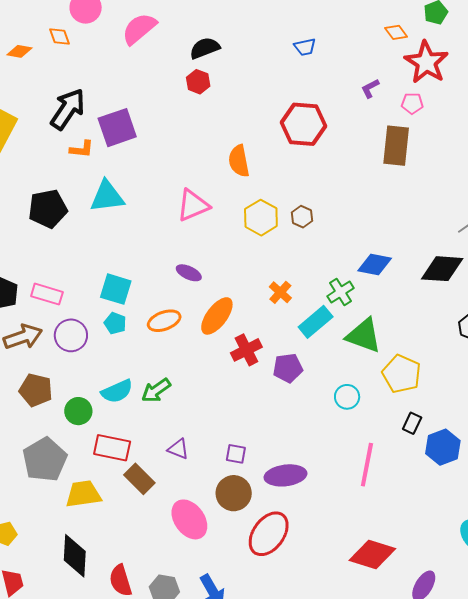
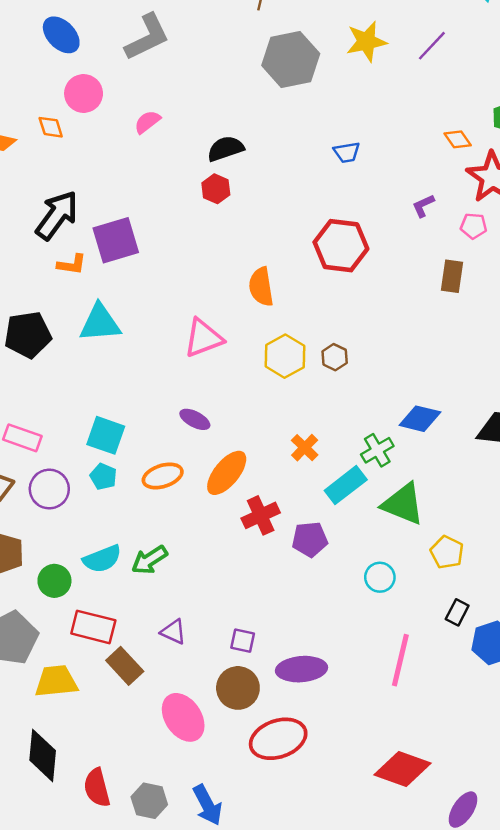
pink semicircle: (139, 29) -> (147, 122), size x0.6
brown rectangle: (396, 146) -> (452, 276), size x0.7
yellow pentagon: (402, 374) -> (447, 552), size x0.7
red ellipse: (269, 534) -> (278, 739), turned 33

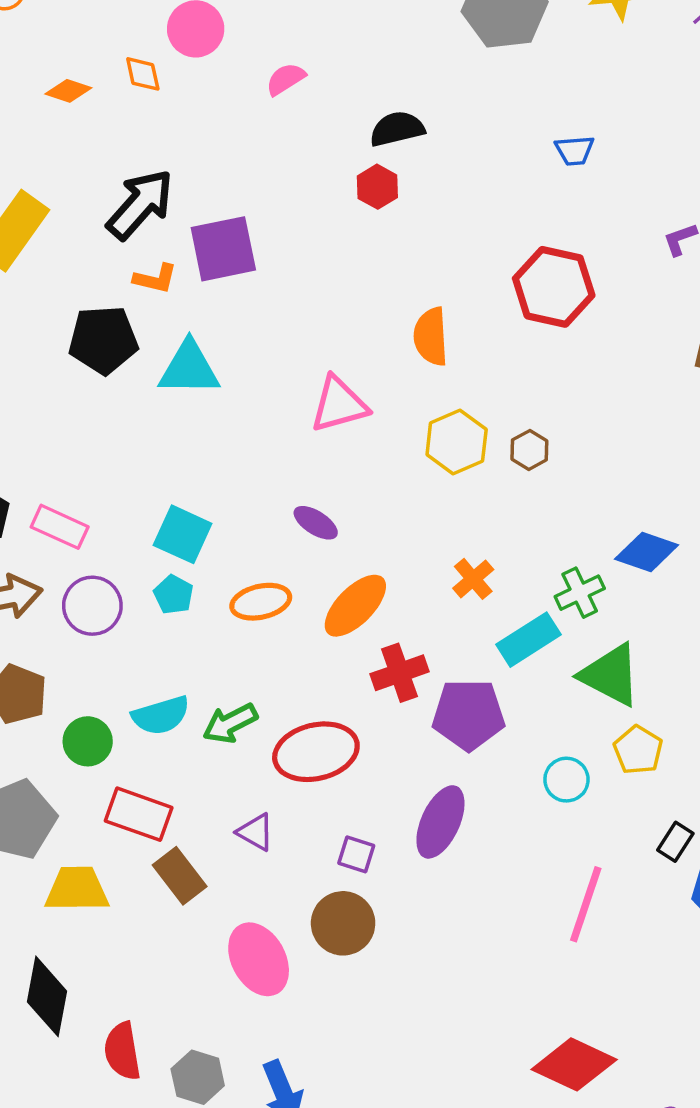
black pentagon: (28, 335) -> (103, 340), moved
purple pentagon: (310, 539) -> (469, 715), size x1.4
yellow pentagon: (447, 552) -> (638, 750), moved
purple ellipse: (302, 669) -> (440, 822), moved, turned -66
red ellipse: (278, 739) -> (316, 752), moved

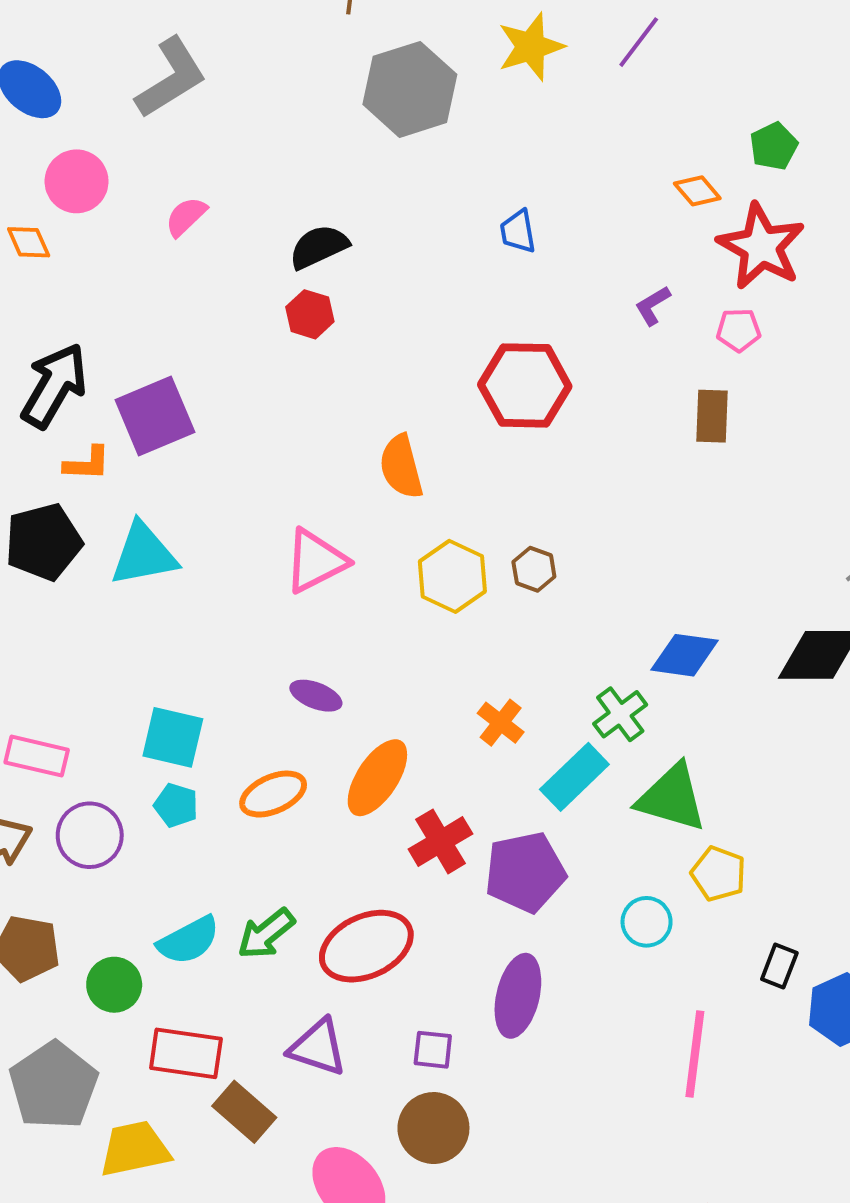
blue trapezoid: (575, 150) -> (518, 232), turned 96
purple triangle: (256, 832) -> (318, 1047), size x1.4

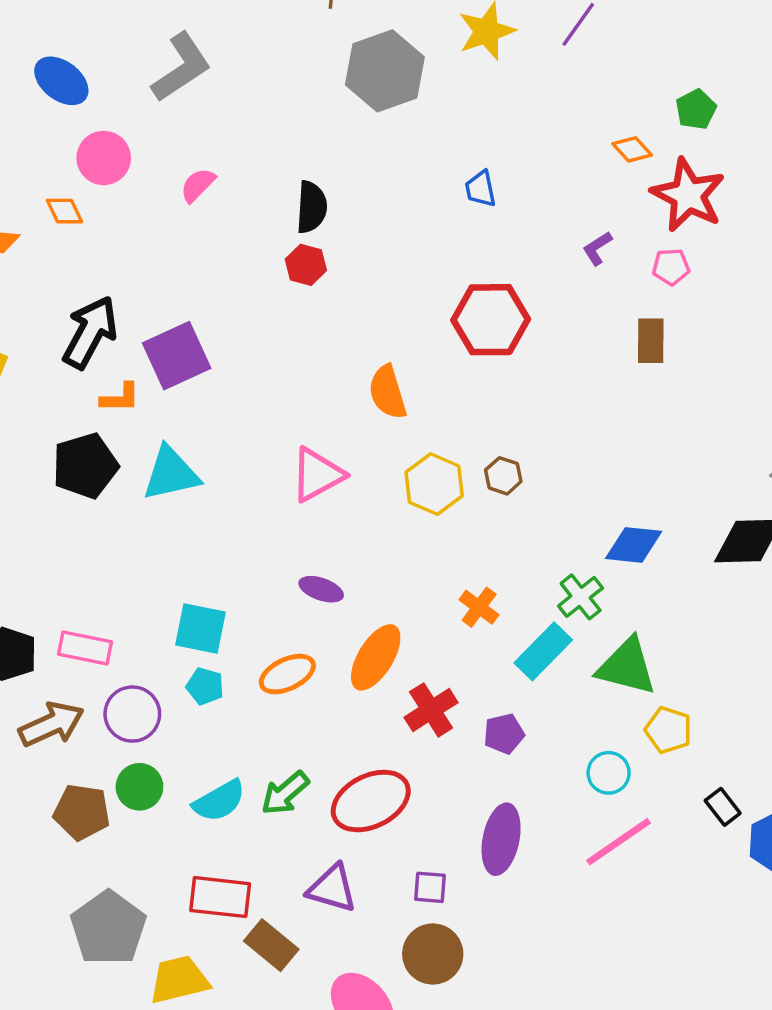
black semicircle: (319, 247) -> (312, 207), turned 120
purple pentagon: (525, 872) -> (504, 734), size x0.6
black rectangle: (779, 966) -> (723, 807), turned -57
green circle: (114, 985) -> (139, 787), moved
pink line: (695, 1054) -> (618, 842), moved, turned 50

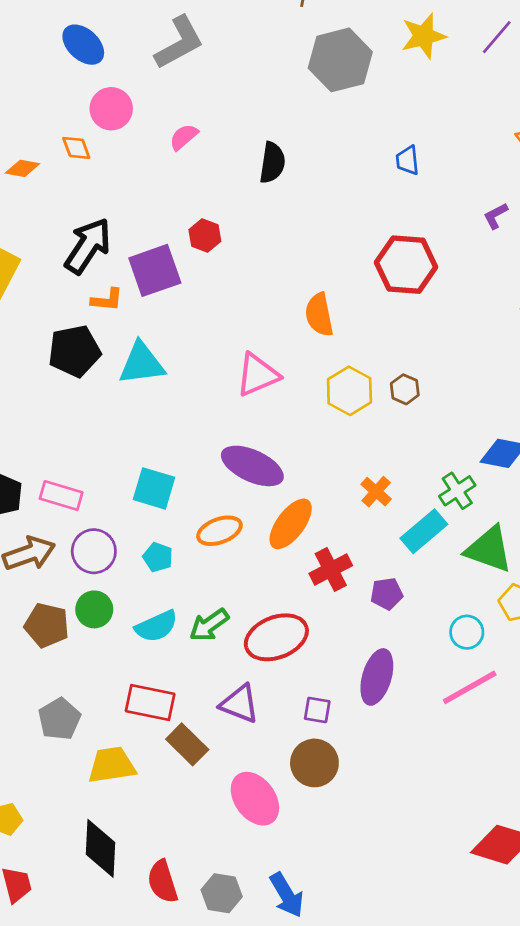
red hexagon: (306, 265) -> (205, 235), moved
purple ellipse: (321, 589) -> (252, 466), size x1.8
cyan pentagon: (205, 686) -> (158, 557), moved
gray pentagon: (108, 928) -> (59, 719), size x0.7

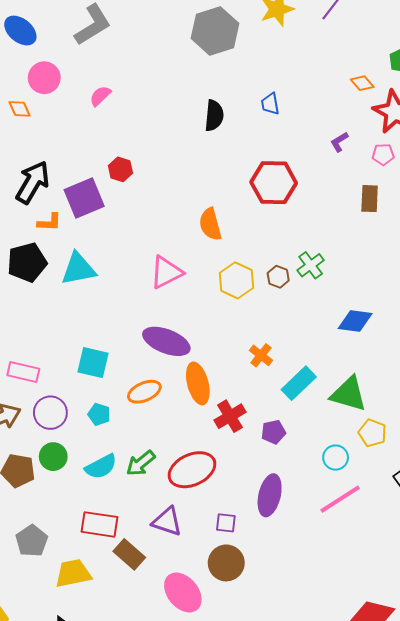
black semicircle: (272, 163) -> (214, 116), moved
green cross: (457, 491) -> (311, 265), moved
orange ellipse: (291, 524) -> (198, 383), turned -48

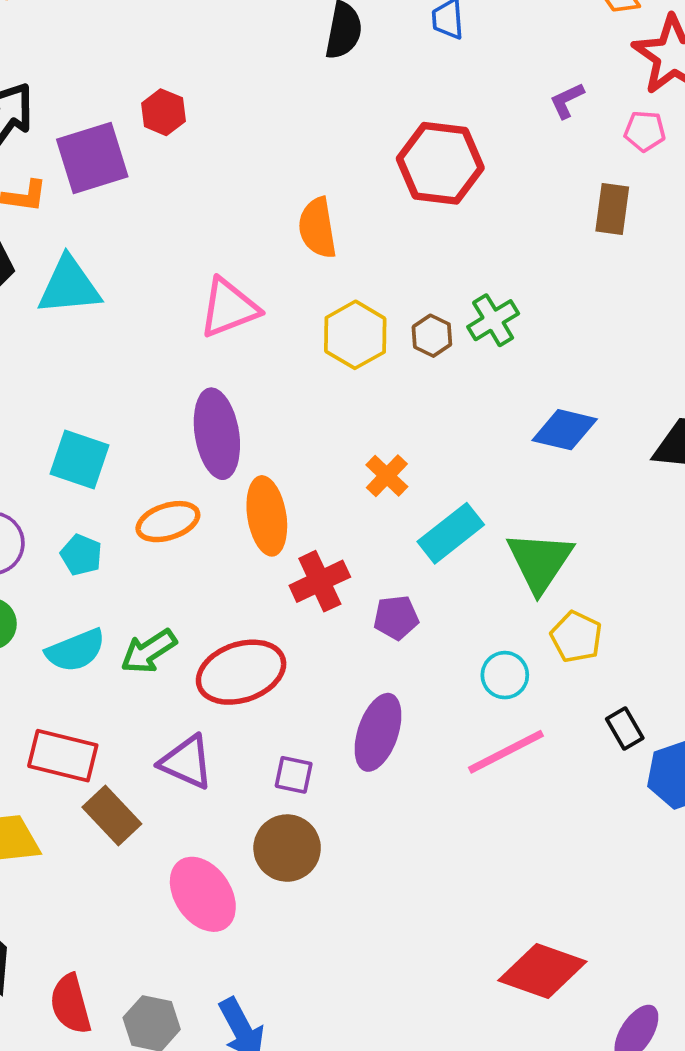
purple ellipse: (166, 341) -> (217, 434), turned 54
green triangle: (349, 394) -> (540, 562), turned 42

